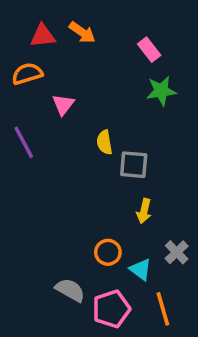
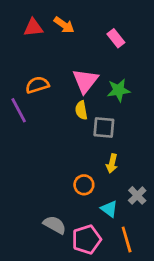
orange semicircle: (27, 74) -> (37, 85), moved
green star: (161, 91) -> (119, 90), moved
pink triangle: (63, 105) -> (85, 81), moved, size x1.5
orange circle: (108, 252) -> (84, 185), moved

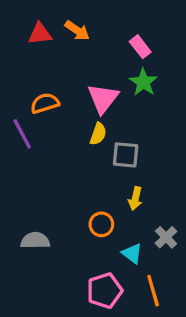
green star: (119, 90) -> (143, 82), moved, turned -30
yellow semicircle: (81, 110) -> (98, 134), turned -150
gray semicircle: (55, 225) -> (35, 241), moved, turned -30

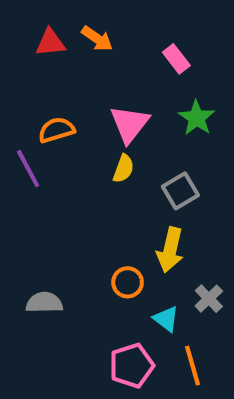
green star: (143, 82) -> (197, 118), moved
gray square: (126, 155) -> (180, 191), moved, turned -36
yellow arrow: (135, 199) -> (170, 250), size x1.5

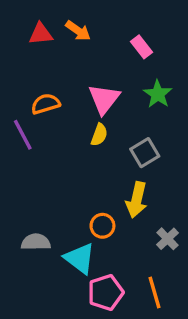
cyan triangle: (166, 319) -> (80, 258), moved, size x1.5

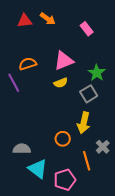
green star: (158, 94) -> (97, 73), moved
pink triangle: (104, 99) -> (64, 61), turned 30
yellow semicircle: (99, 135) -> (61, 83), turned 48
cyan triangle: (80, 258) -> (38, 169), moved
orange line: (154, 292) -> (87, 161), moved

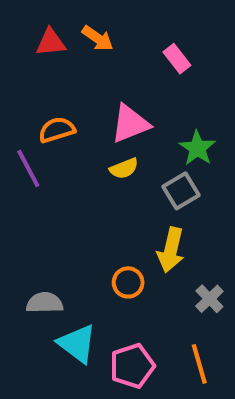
orange line: (87, 161) -> (199, 364), moved

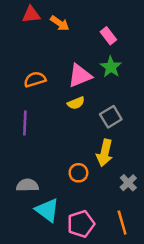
red triangle: (51, 42) -> (31, 15), moved
green star: (197, 148) -> (111, 67), moved
purple line: (28, 169) -> (25, 123), moved, turned 30

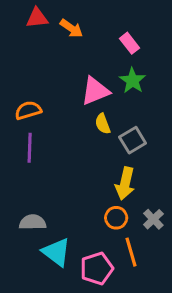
orange semicircle: (35, 79) -> (28, 110), moved
yellow semicircle: (76, 103) -> (103, 124), moved, turned 91
orange circle: (78, 173) -> (116, 218), moved
orange line: (122, 223) -> (131, 252), moved

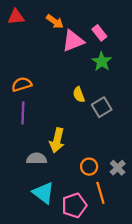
red triangle: (37, 18) -> (16, 17), moved
pink triangle: (95, 91) -> (73, 41), moved
yellow arrow: (125, 183) -> (57, 140), moved
gray semicircle: (33, 222) -> (37, 159), moved

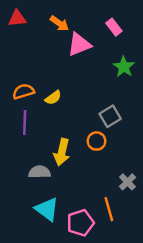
pink rectangle: (99, 33) -> (114, 27), moved
green star: (102, 61) -> (124, 67), moved
yellow semicircle: (79, 95) -> (53, 98), moved, turned -105
orange circle: (89, 167) -> (97, 141), moved

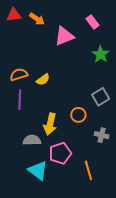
orange arrow: (59, 23) -> (37, 19), moved
gray square: (110, 116) -> (101, 97), moved
gray cross: (127, 182) -> (102, 135), moved, turned -32
pink pentagon: (80, 223) -> (60, 153), moved

